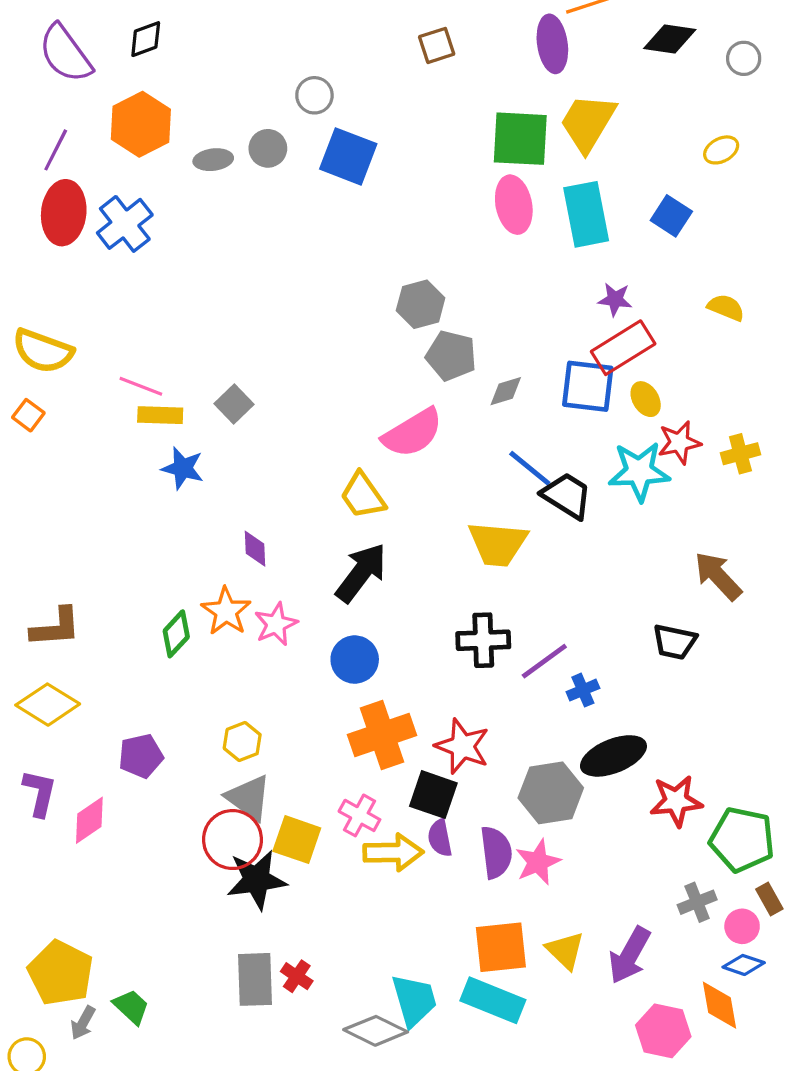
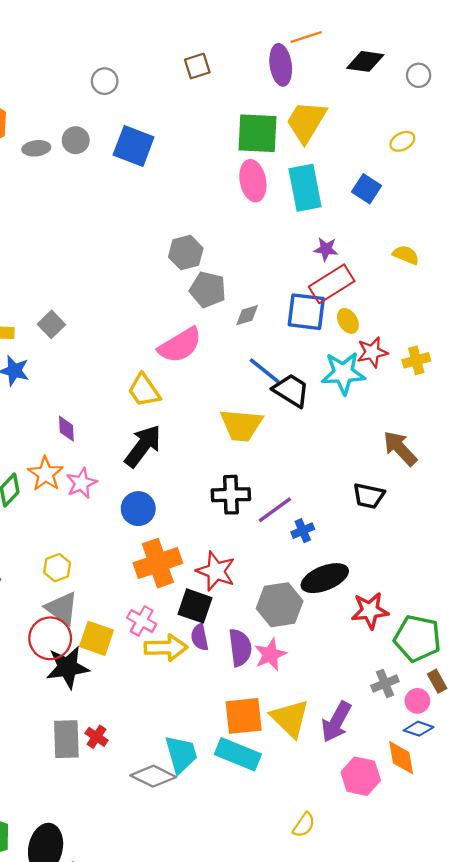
gray circle: (314, 95) -> (105, 81), moved
yellow triangle: (565, 950) -> (290, 718), size x1.4

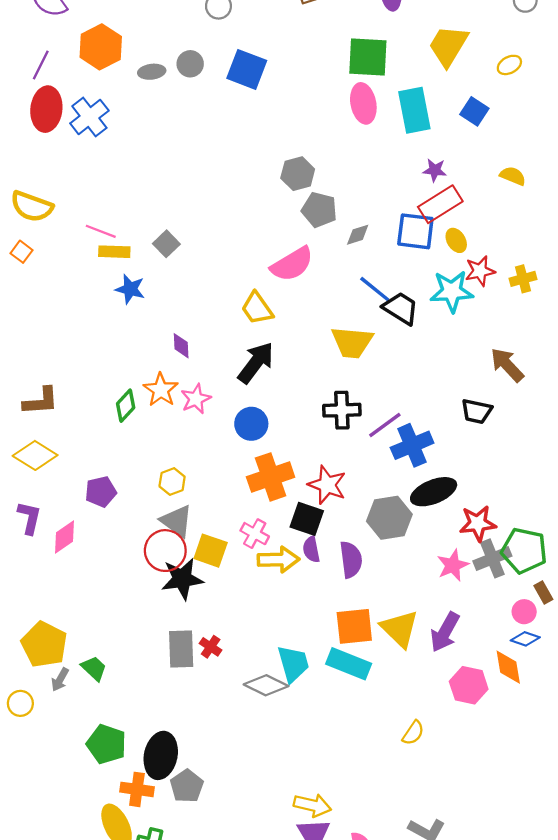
yellow trapezoid: (306, 122) -> (448, 46), moved
blue cross: (303, 531) -> (412, 445), size x1.8
pink star: (270, 655) -> (453, 565), moved
gray cross: (385, 684) -> (492, 558), moved, size x1.4

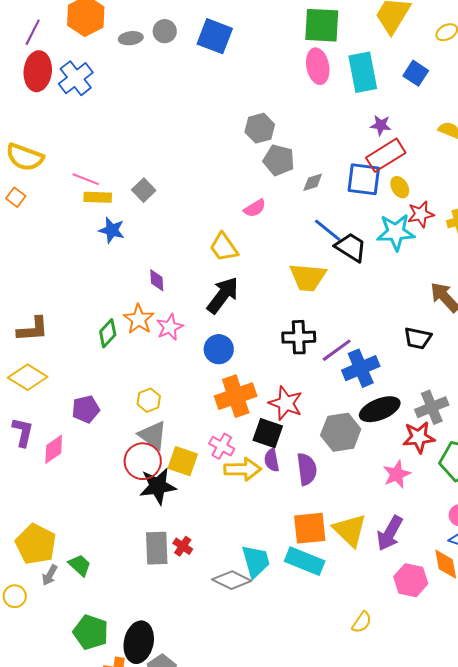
pink semicircle: (292, 264) -> (255, 208), size x0.6
gray cross: (492, 558) -> (432, 407), moved

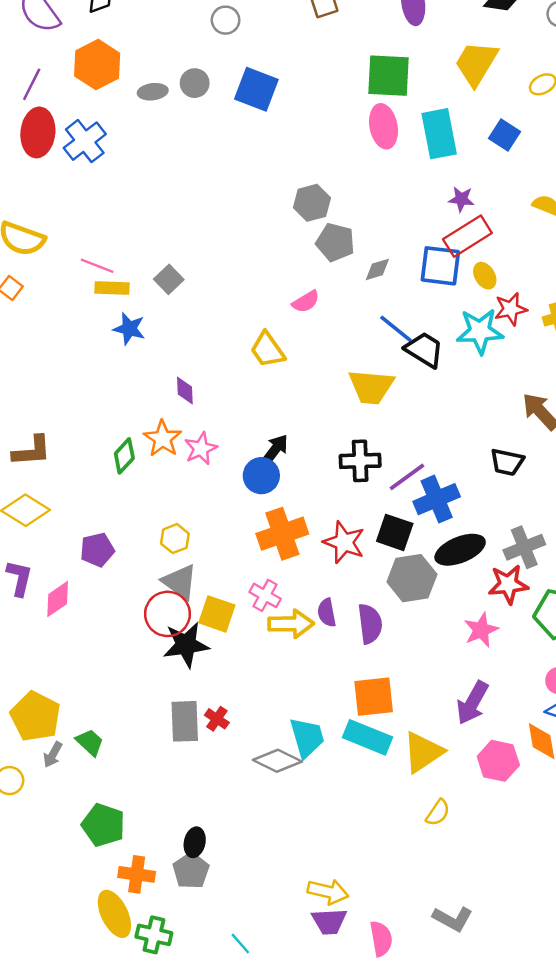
black arrow: (223, 295) -> (275, 450), moved, size x0.7
black square: (268, 433) -> (395, 532), moved
yellow triangle: (350, 530) -> (423, 752), moved, turned 42
black ellipse: (139, 642) -> (195, 842), moved, size x0.6

